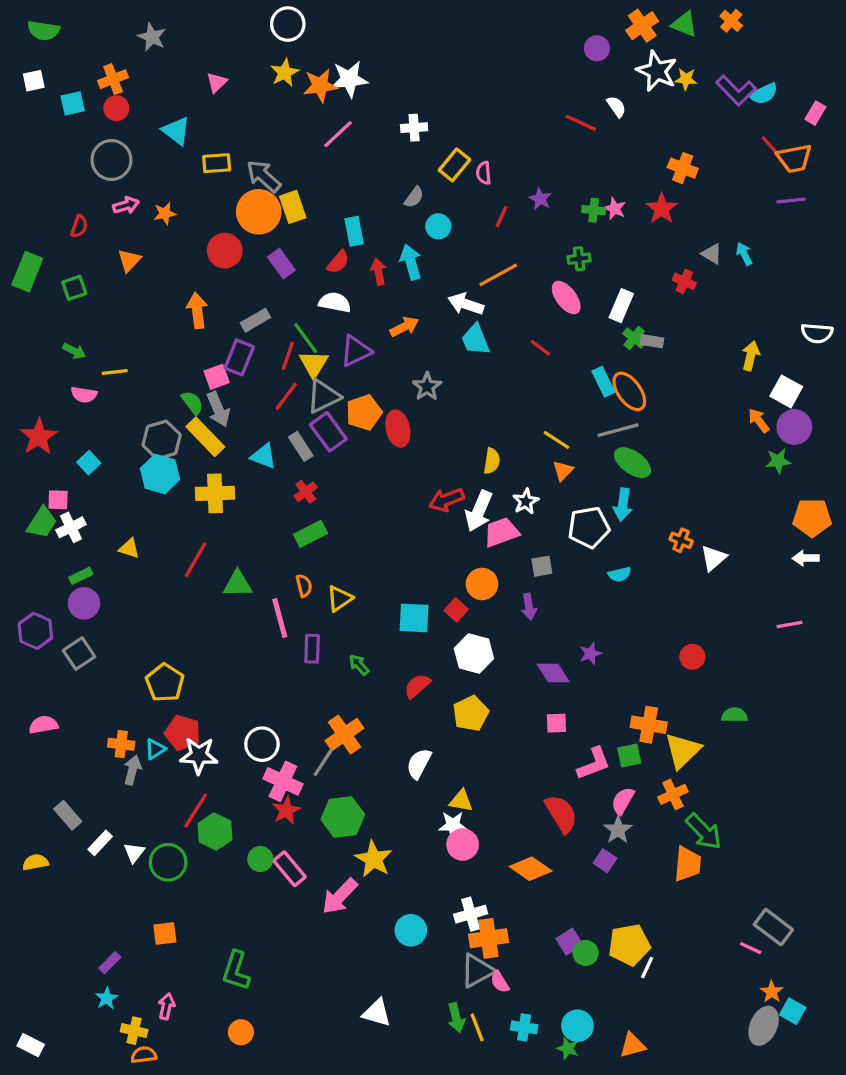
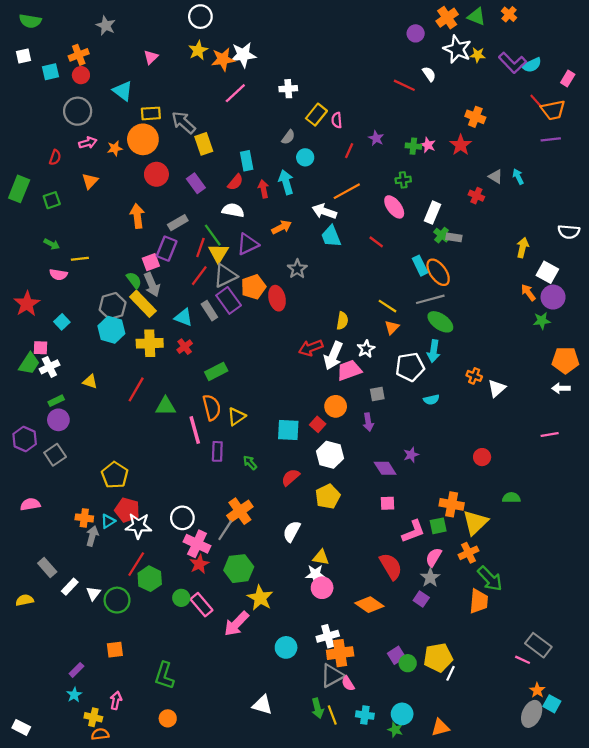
orange circle: (259, 212) -> (143, 139), moved
red cross: (306, 492) -> (185, 347), moved
orange semicircle: (304, 586) -> (212, 407), size x1.6

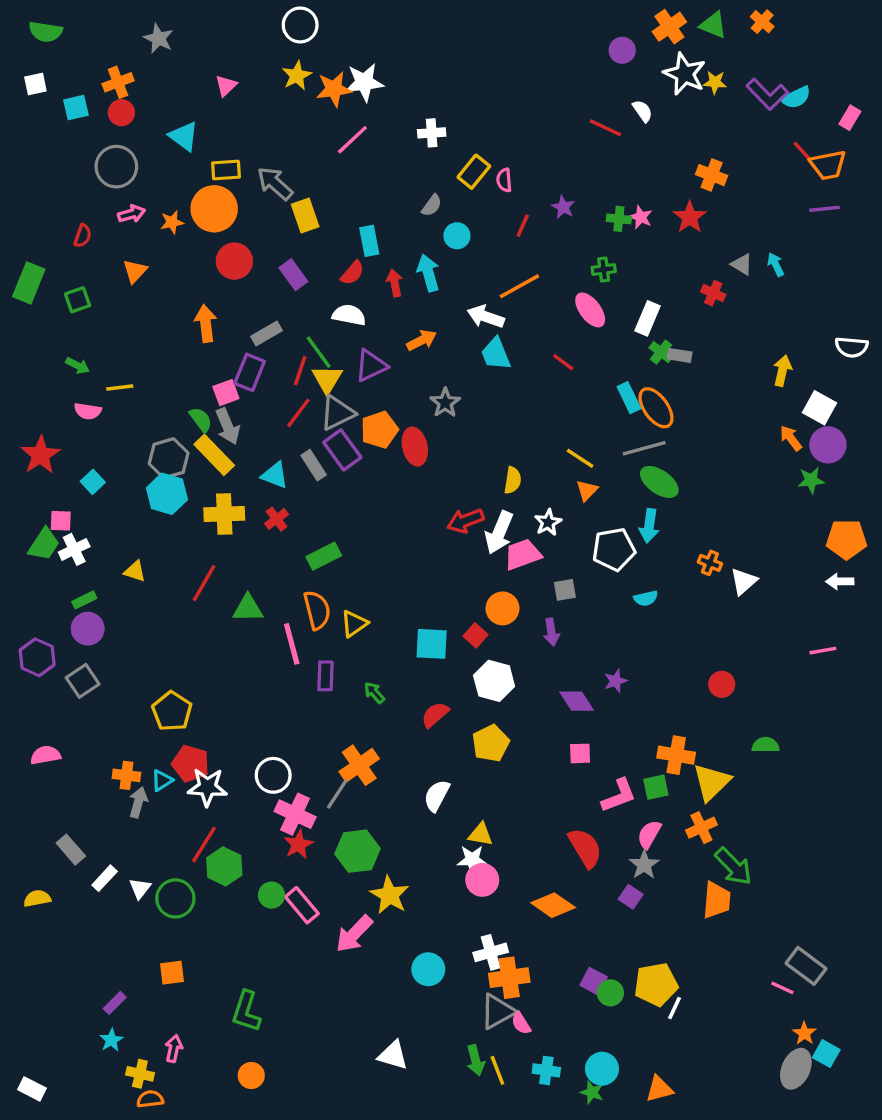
purple square: (396, 655) -> (594, 981), turned -30

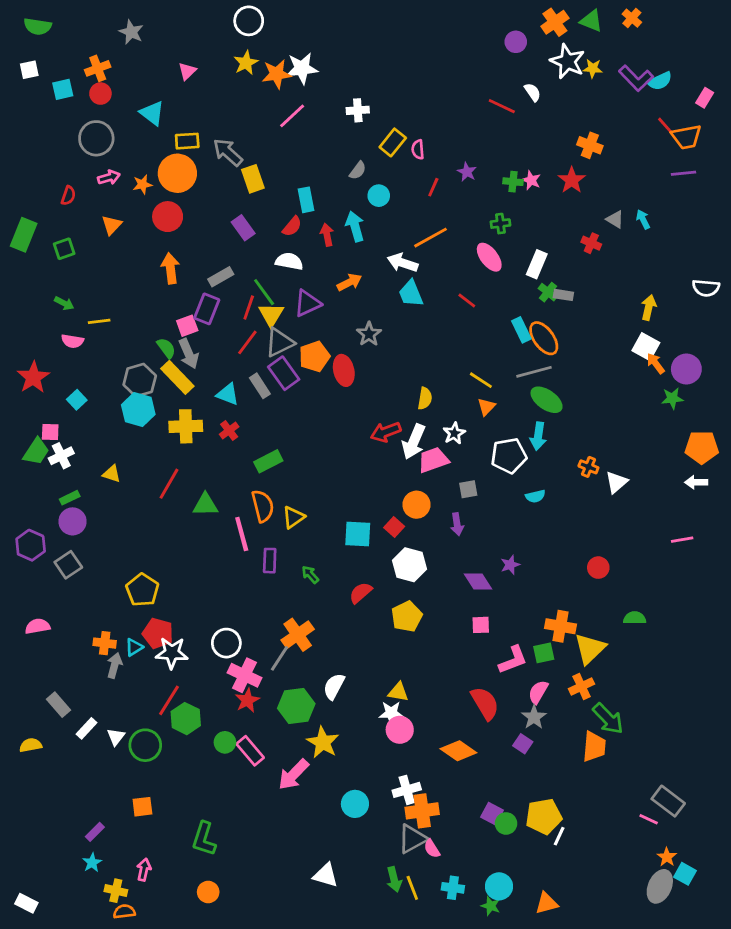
red circle: (234, 261) -> (168, 217), moved
white square: (820, 408) -> (646, 347), moved
white semicircle: (437, 796) -> (334, 686), moved

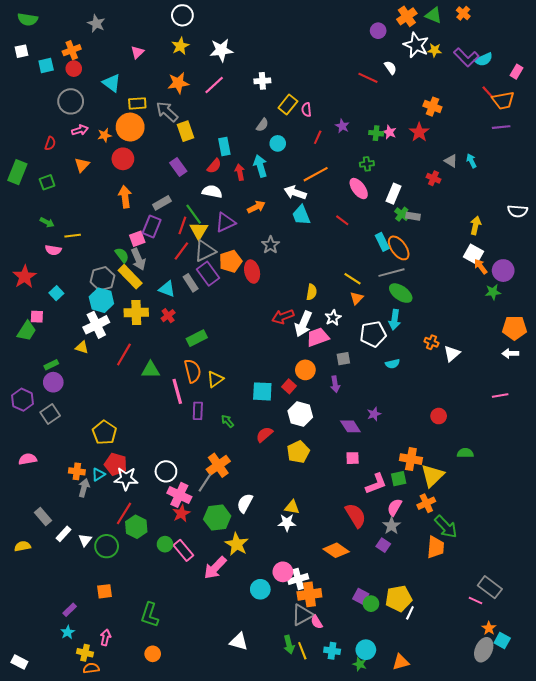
orange star: (277, 74) -> (178, 83), moved
white cross: (61, 456) -> (96, 325), moved, size x1.4
pink circle: (400, 730) -> (283, 572), moved

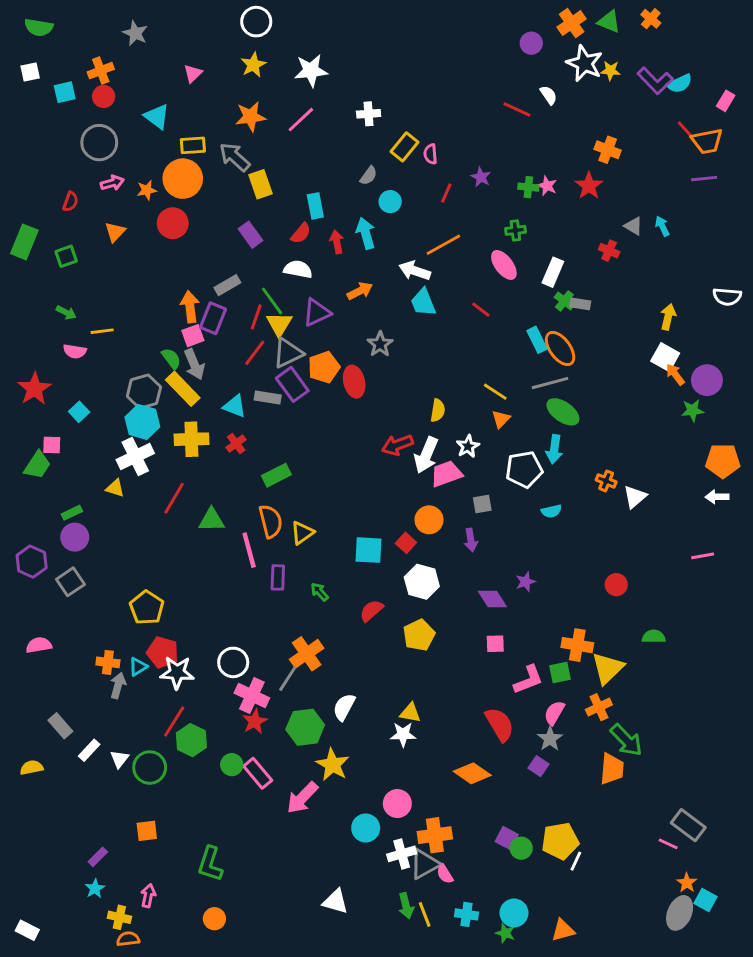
orange arrow: (125, 197) -> (190, 307), moved
gray rectangle: (191, 283) -> (268, 397), turned -48
white cross: (298, 579) -> (402, 854), moved

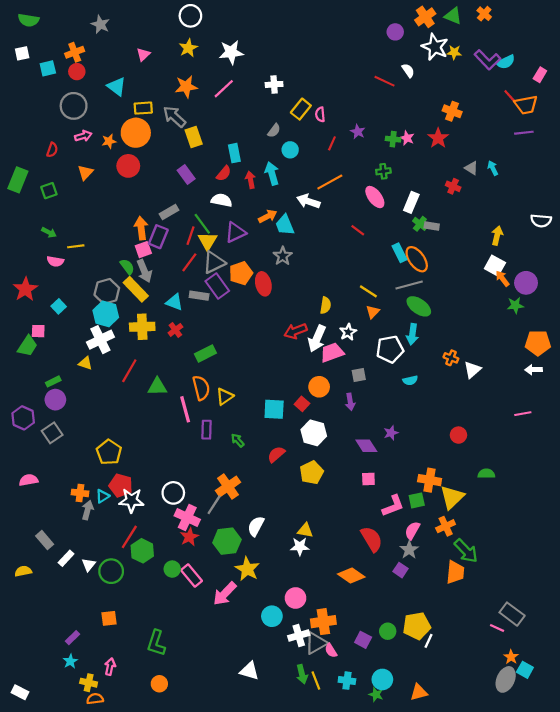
cyan trapezoid: (423, 302) -> (285, 225), moved
purple square: (507, 838) -> (363, 640), moved

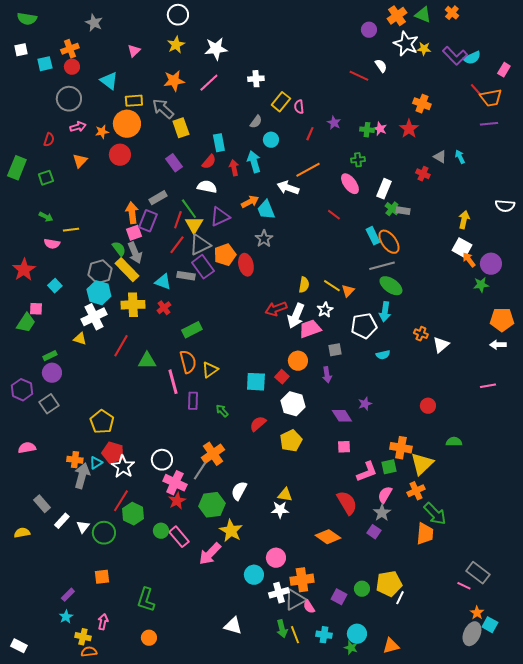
yellow line: (368, 291) -> (332, 286), moved
white star: (131, 500) -> (123, 467), turned 30
gray arrow: (88, 510) -> (82, 476), size x1.4

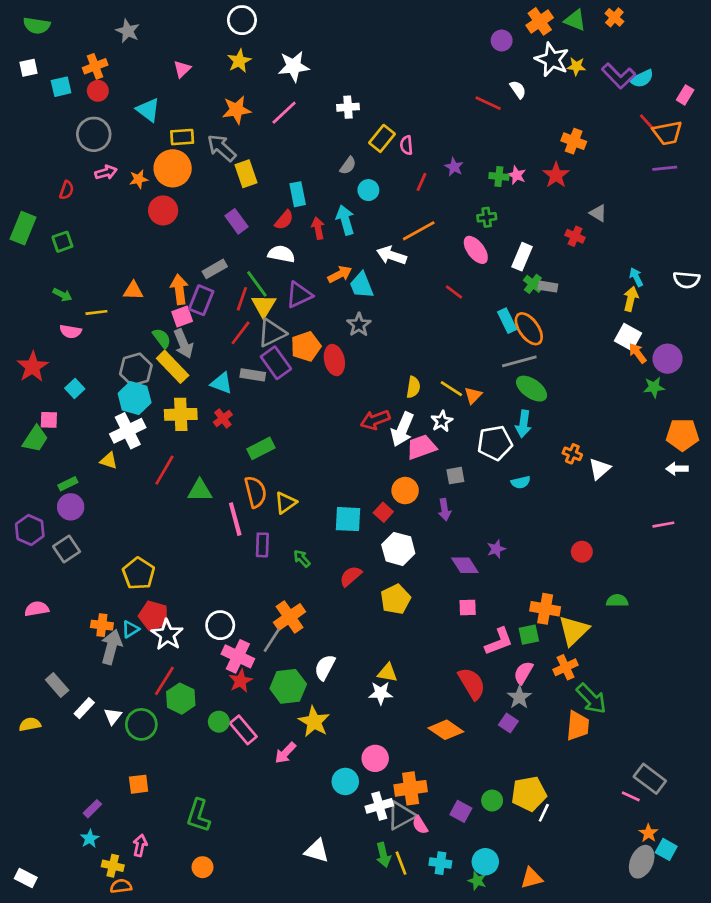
cyan arrow: (460, 157) -> (636, 277), moved
orange triangle: (80, 161) -> (133, 291), moved, turned 49
pink arrow: (210, 554) -> (285, 753), size x0.7

